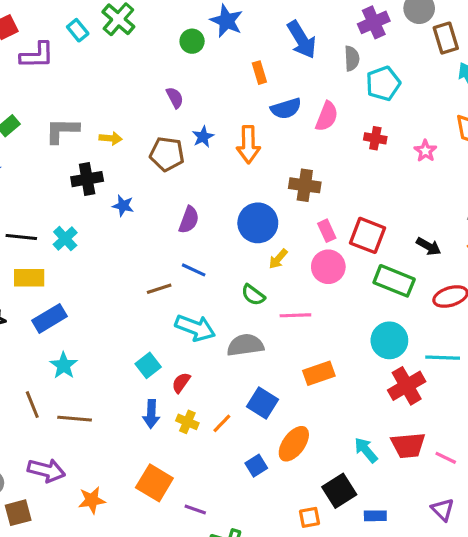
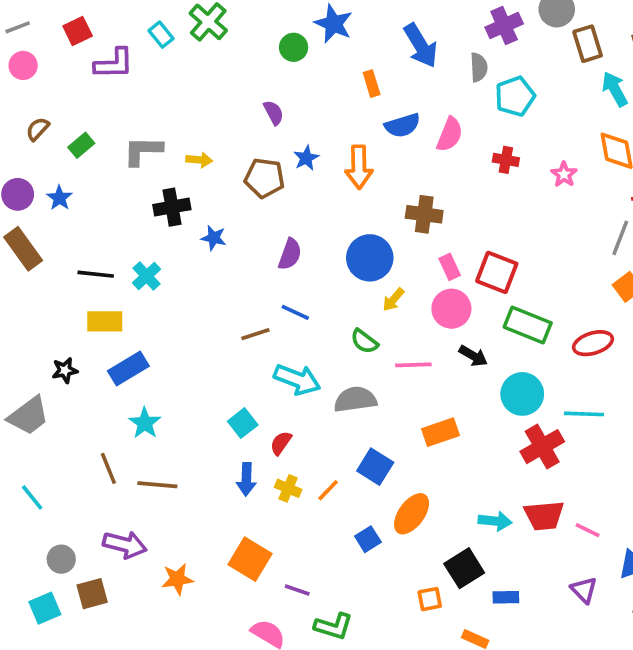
black arrow: (429, 246) -> (473, 356), moved
cyan arrow: (366, 450) -> (495, 521), turned 136

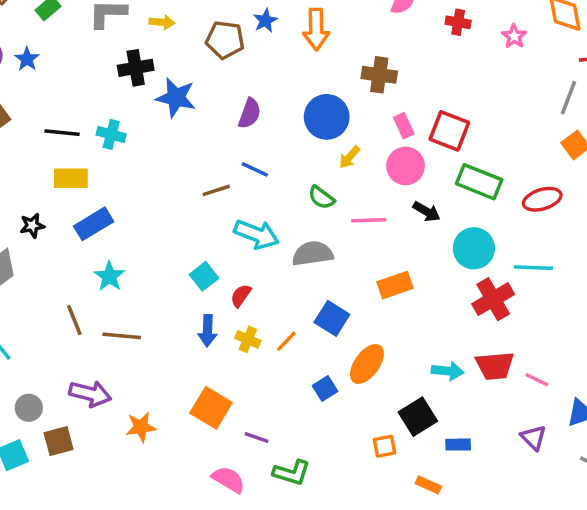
blue star: (214, 238) -> (176, 98), size x1.6
cyan cross: (147, 276) -> (111, 134), turned -32

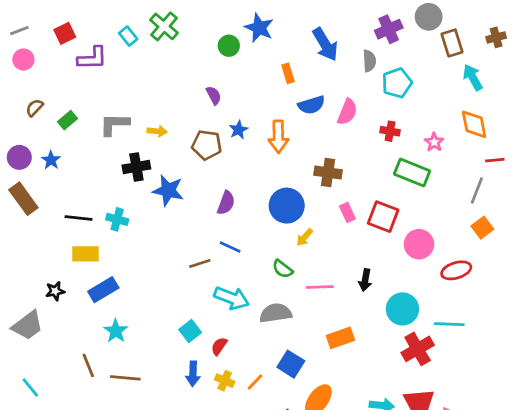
pink circle: (406, 166) -> (419, 244), moved
green rectangle: (479, 182) -> (412, 173), moved
black arrow: (427, 212) -> (365, 280), turned 70

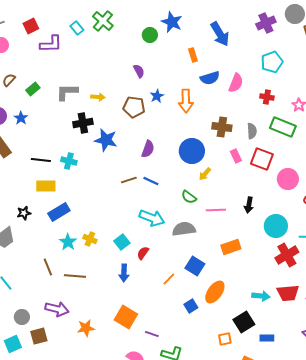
gray semicircle: (369, 61) -> (252, 131), moved
brown line: (200, 263) -> (129, 180), moved
yellow cross: (225, 381) -> (90, 239), moved

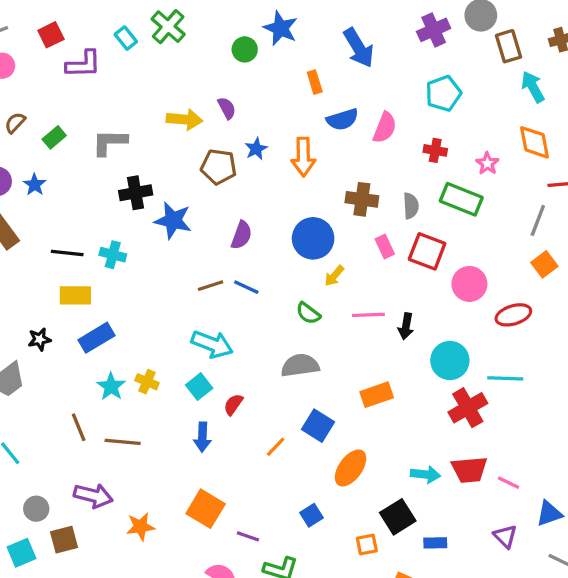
yellow arrow: (98, 97) -> (184, 119), moved, size x1.5
pink line: (216, 210) -> (368, 315), moved
cyan arrow: (152, 218) -> (212, 344), moved
blue square: (191, 306) -> (311, 515), moved

